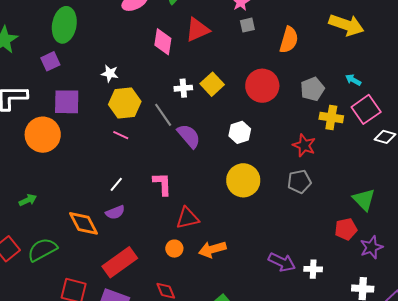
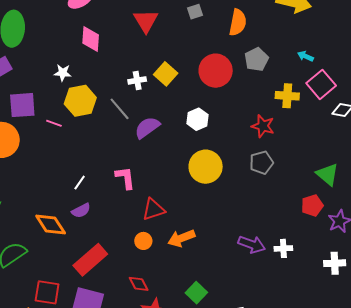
red triangle: (197, 30) -> (146, 21), turned -32
pink diamond: (163, 42) -> (91, 39), moved
gray pentagon: (312, 89) -> (256, 59), moved
pink line: (121, 135) -> (54, 123), moved
purple semicircle: (189, 136) -> (147, 128), turned -80

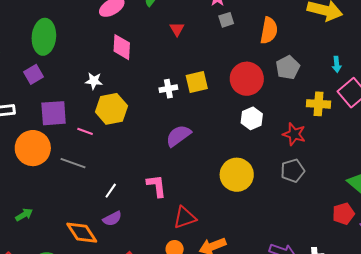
red triangle: (146, 21) -> (177, 29), size x0.6
cyan arrow: (305, 56) -> (337, 64), turned -119
yellow square: (166, 74) -> (197, 82), turned 35
gray line: (120, 109) -> (73, 163), moved, turned -30
white hexagon: (198, 119) -> (252, 118), moved

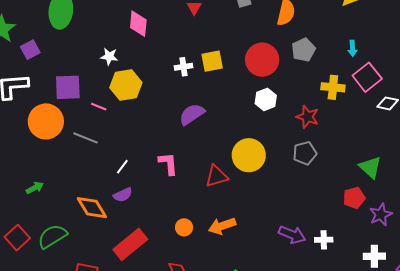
purple square: (34, 74) -> (30, 50), moved
red triangle: (185, 218) -> (217, 176), moved

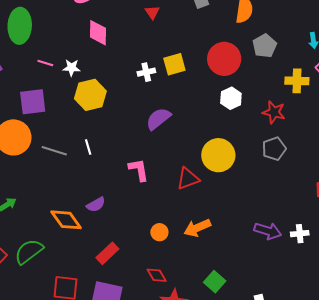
pink line: (99, 107) -> (45, 63), moved
white line: (122, 167) -> (88, 147), moved, turned -49
red rectangle: (130, 244) -> (107, 253), size x0.7

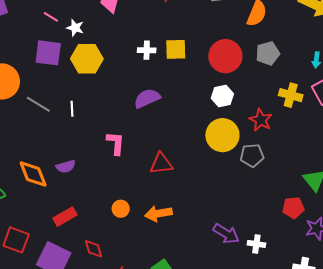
purple square: (33, 102) -> (48, 53), moved
yellow circle: (218, 155) -> (222, 135), moved
red diamond: (157, 275) -> (94, 249), moved

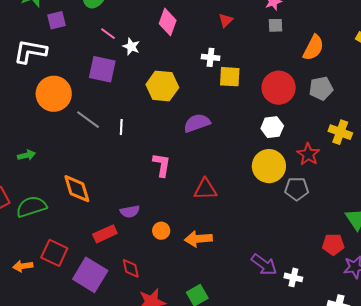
white cross: (147, 50) -> (211, 57), moved
yellow hexagon: (87, 59) -> (162, 86), moved
purple semicircle: (66, 166) -> (130, 211), moved

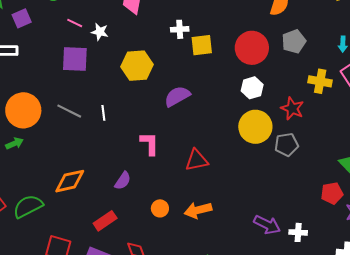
orange circle: (54, 94) -> (23, 110), moved
green arrow: (27, 155) -> (15, 143), moved
orange diamond: (77, 189) -> (70, 181), turned -76
purple semicircle: (130, 211) -> (123, 181), moved, turned -36

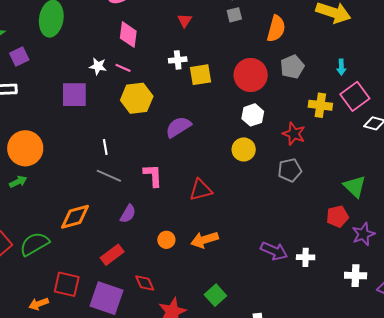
pink line: (75, 23) -> (123, 68), moved
gray line: (69, 111) -> (109, 176), moved
yellow circle: (255, 127) -> (244, 149), moved, size x0.7

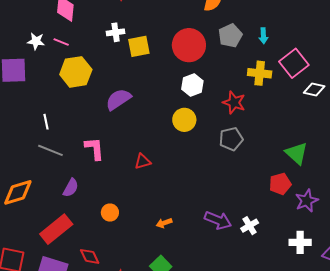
cyan arrow: (341, 67) -> (263, 36), moved
red triangle: (201, 190) -> (143, 162), size x0.7
orange arrow: (204, 240) -> (164, 223), moved, size x0.6
red rectangle: (112, 255) -> (56, 229), size x1.4
white cross: (306, 257) -> (250, 226), turned -30

